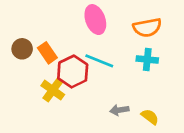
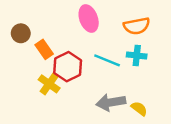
brown circle: (22, 49) -> (21, 33), moved
cyan line: (99, 61) -> (107, 60), moved
gray arrow: (119, 110) -> (111, 102), size x1.6

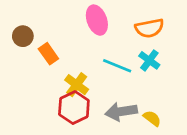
cyan cross: (137, 56) -> (149, 60), turned 30
red hexagon: (68, 67) -> (74, 108), moved
yellow cross: (49, 84) -> (77, 85), moved

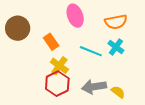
brown circle: (23, 36) -> (18, 28), size x1.5
orange rectangle: (48, 54) -> (51, 42), moved

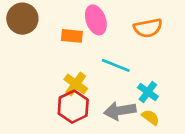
brown circle: (18, 28) -> (22, 19), moved
orange rectangle: (51, 42) -> (72, 36), moved, turned -49
cyan cross: (116, 47) -> (148, 92), moved

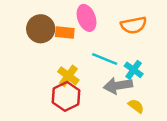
brown circle: (22, 19) -> (41, 29), moved
cyan cross: (148, 92) -> (134, 70), moved
gray arrow: (120, 111) -> (118, 86), moved

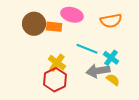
pink ellipse: (87, 18) -> (72, 15), turned -55
yellow semicircle: (136, 106) -> (113, 80), moved

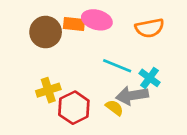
orange rectangle: (54, 27) -> (74, 24), moved
yellow cross: (57, 63) -> (48, 90), moved, turned 36
yellow semicircle: (113, 80) -> (114, 108), moved

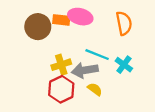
orange semicircle: (150, 28) -> (124, 23), turned -90
yellow cross: (48, 90) -> (61, 65), moved
gray arrow: (132, 95) -> (85, 70), moved

